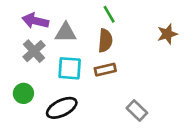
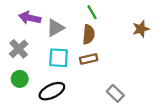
gray triangle: (66, 33) -> (55, 28), turned -30
gray cross: (34, 51) -> (19, 49), moved

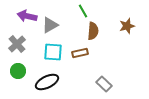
brown semicircle: (89, 34) -> (93, 31), moved

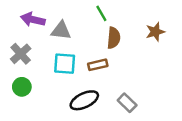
gray triangle: (50, 25) -> (61, 31), turned 36
black ellipse: (47, 82) -> (84, 100), moved

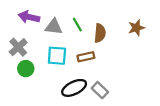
green line: (101, 13) -> (77, 25), moved
green circle: (22, 87) -> (26, 69), moved
gray rectangle: (127, 103) -> (100, 90), moved

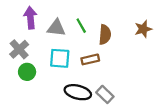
purple arrow: (29, 17) -> (30, 18), turned 72
black ellipse: (74, 88) -> (78, 92), turned 40

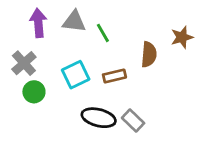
gray triangle: (56, 28) -> (74, 21), moved
brown semicircle: (105, 35) -> (149, 54), moved
cyan square: (60, 58) -> (76, 75), turned -30

